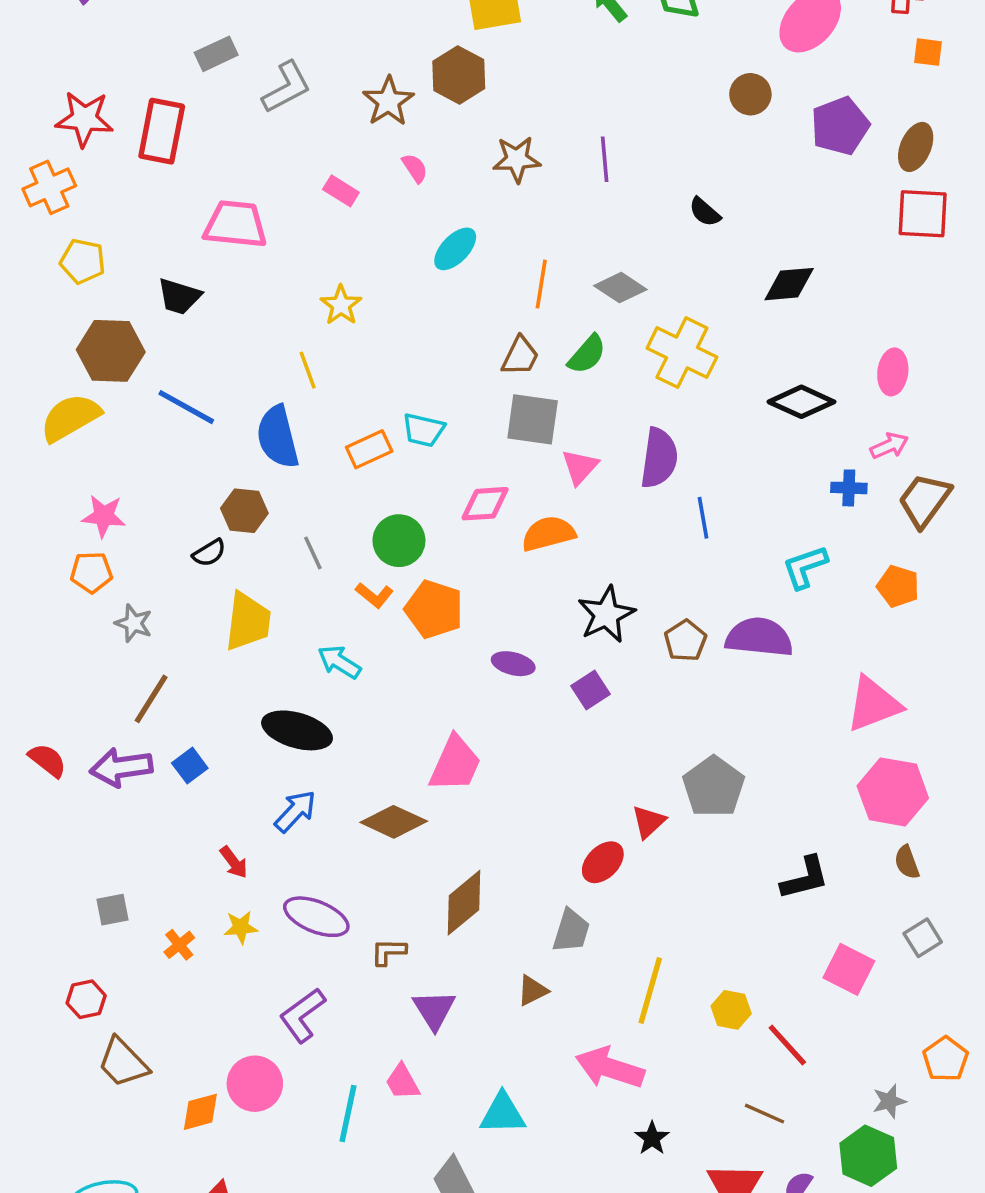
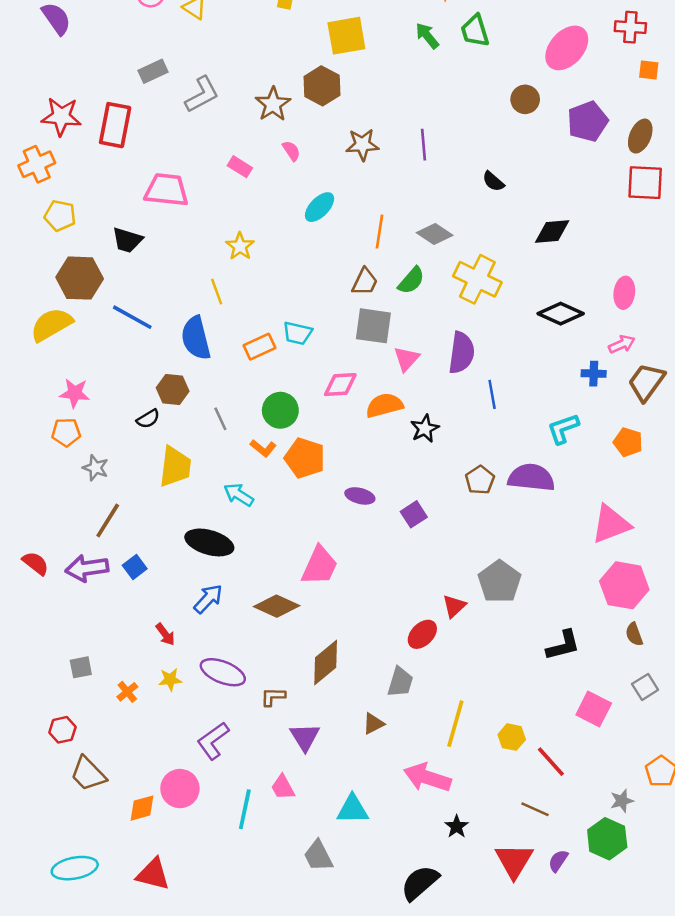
black star: (606, 614) -> (425, 429), moved, size x0.7

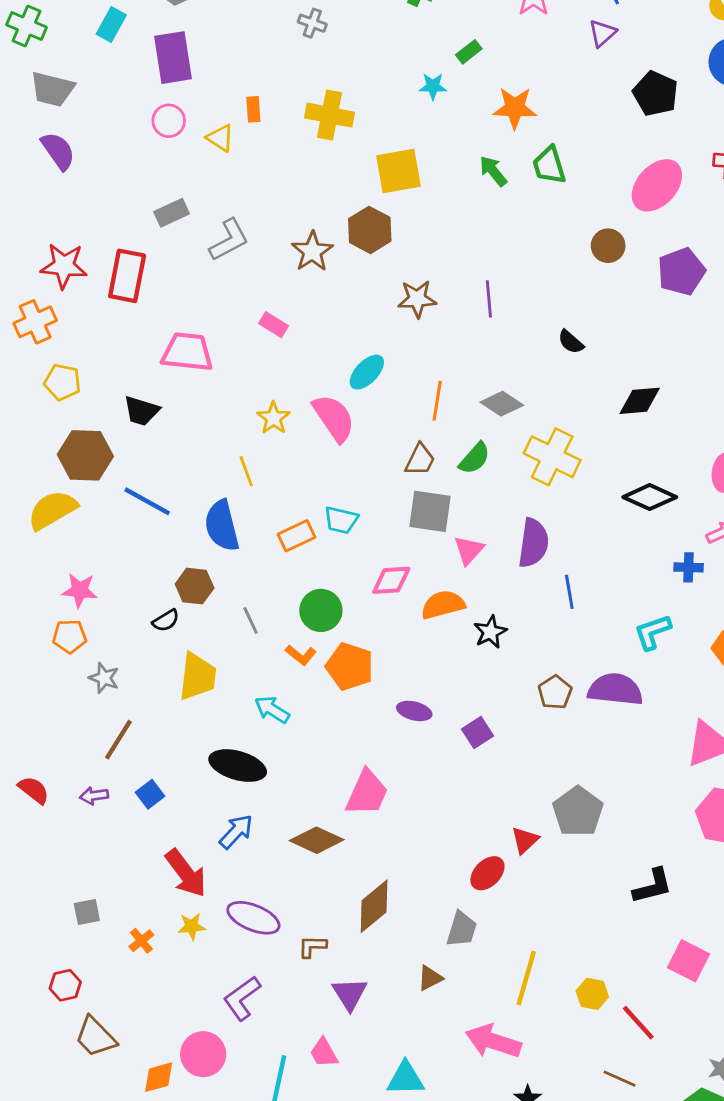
pink semicircle: (291, 151) -> (334, 418), moved, size x2.0
purple arrow: (87, 568) -> (94, 796), size x0.6
red arrow: (165, 634) -> (186, 873), size x1.8

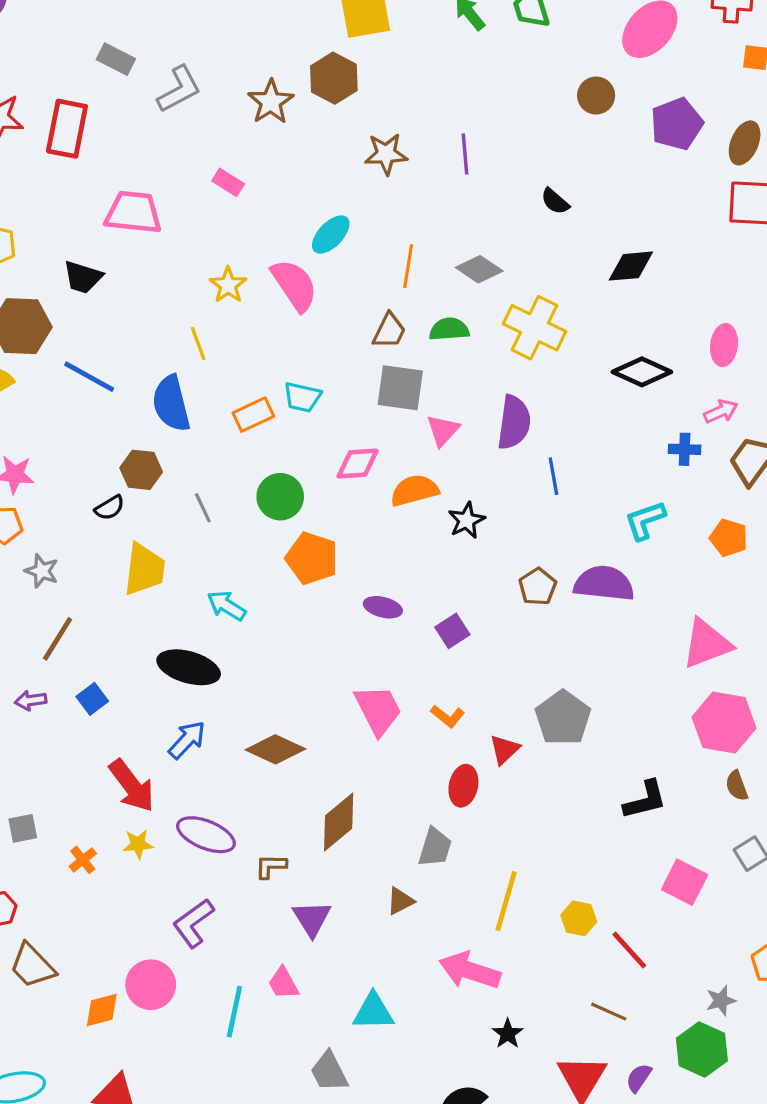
gray rectangle: (172, 213) -> (116, 59), turned 52
green semicircle: (475, 458) -> (449, 329), turned -135
orange L-shape: (301, 655) -> (448, 716), moved
pink trapezoid: (367, 793) -> (378, 710), moved, turned -51
red ellipse: (487, 873) -> (463, 786), turned -33

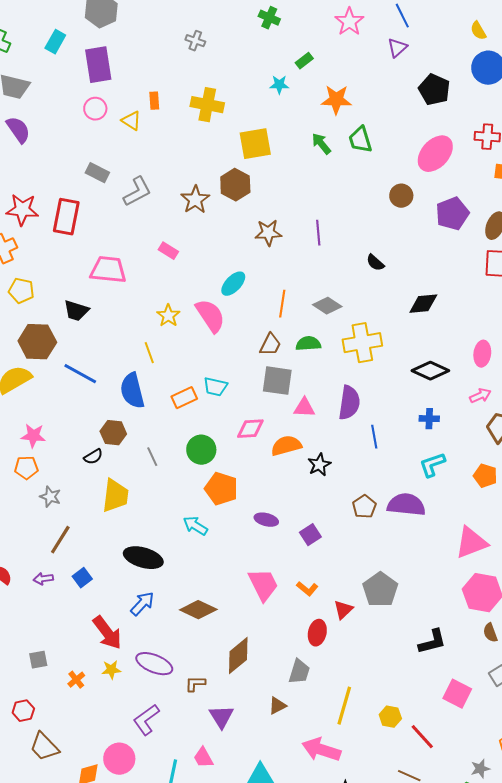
yellow cross: (534, 328) -> (362, 343), turned -36
pink triangle: (443, 430) -> (304, 408), turned 50
blue cross: (685, 449) -> (429, 419), moved
cyan arrow: (227, 606) -> (195, 526), moved

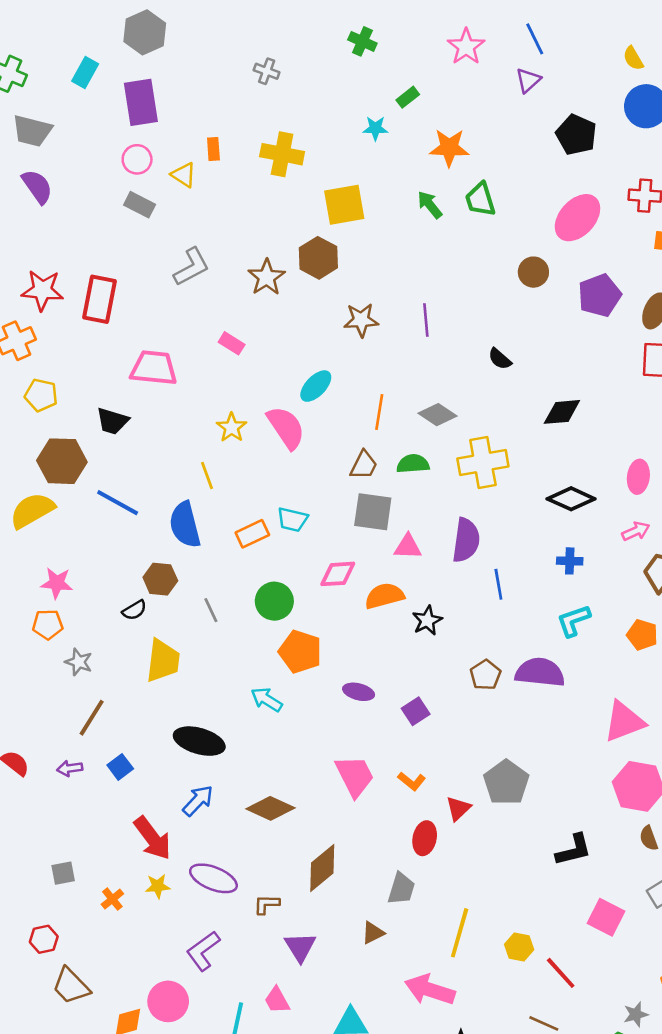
gray rectangle: (97, 173) -> (140, 205), moved

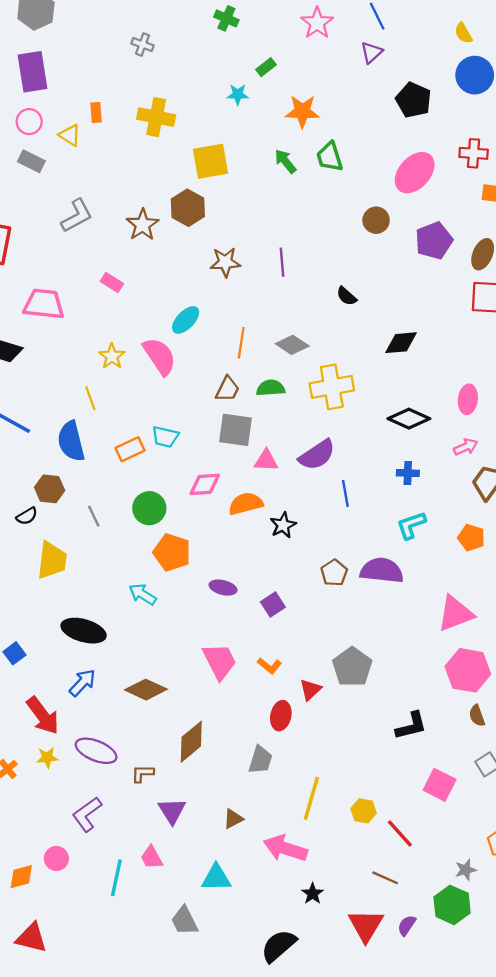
purple semicircle: (466, 540) -> (317, 455), turned 48
brown triangle: (373, 933) -> (233, 819), moved
pink circle: (168, 1001) -> (56, 858), size x0.7

